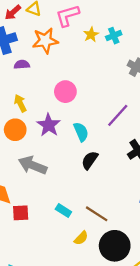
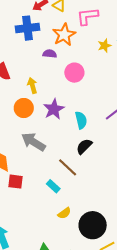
yellow star: (91, 35) -> (104, 46), moved
orange star: (45, 41) -> (64, 35), turned -30
purple semicircle: (22, 65) -> (50, 54), moved
pink circle: (65, 92) -> (74, 73), moved
brown line: (97, 214) -> (68, 167), moved

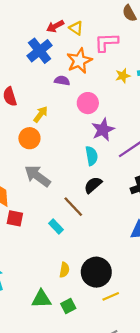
blue cross: (27, 28) -> (40, 51), turned -35
yellow arrow: (32, 86) -> (41, 114), turned 49
purple star: (54, 109) -> (103, 130), moved
yellow semicircle: (64, 213) -> (64, 270), moved, turned -48

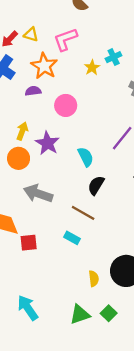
purple star: (103, 130) -> (47, 143), moved

